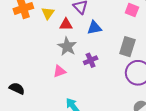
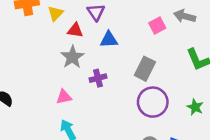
pink square: (132, 10) -> (157, 25), turned 32
pink triangle: (59, 71) -> (64, 97), moved

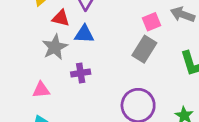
blue triangle: (109, 40) -> (84, 34), moved
gray rectangle: (145, 69) -> (144, 49), moved

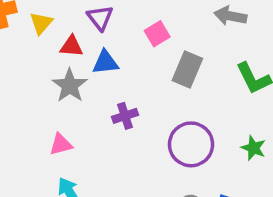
pink square: (151, 22) -> (157, 34), moved
purple cross: (81, 73) -> (125, 116), moved

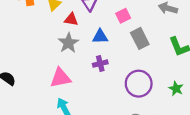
blue triangle: (105, 62) -> (100, 37), moved
gray rectangle: (187, 69) -> (140, 38), turned -54
pink triangle: (61, 144) -> (60, 78), size x1.5

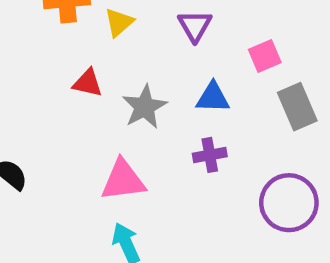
red triangle: (71, 19) -> (88, 83), moved

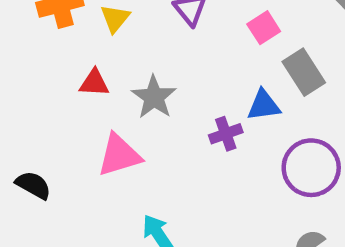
blue triangle: (213, 98) -> (264, 105), moved
pink triangle: (123, 180) -> (119, 155), moved

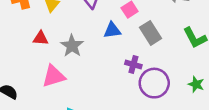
blue triangle: (264, 105) -> (112, 30), moved
purple cross: (226, 134) -> (133, 64), moved, turned 35

